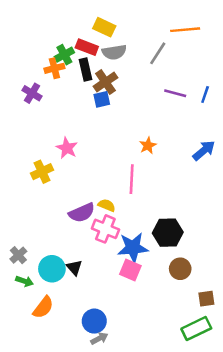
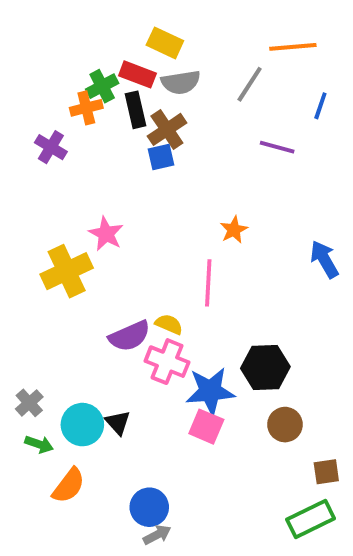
blue line: (205, 94) -> (320, 106), moved
blue arrow: (204, 150) -> (324, 259), moved, turned -80
yellow cross: (42, 172) -> (67, 271), size x1.4

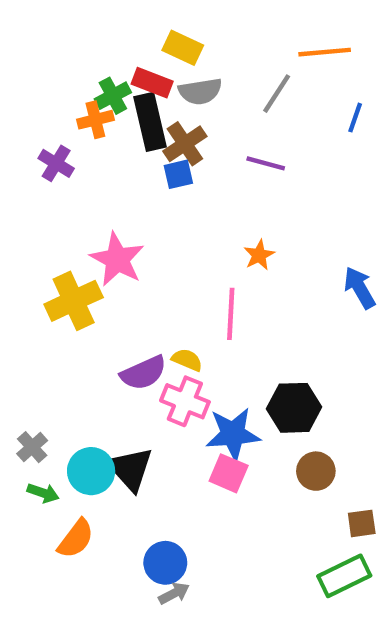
black rectangle: (135, 110) -> (150, 122), size x1.4
purple line: (277, 147) -> (266, 163), moved
pink star: (106, 234) -> (117, 259), size x1.4
black triangle: (118, 423) -> (130, 469), size x1.6

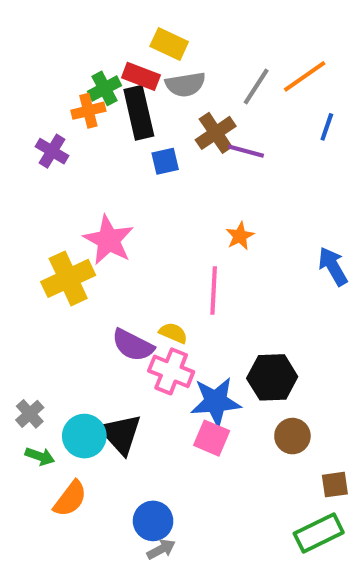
orange line: (325, 52) -> (305, 76), moved, turned -30
blue line: (355, 118) -> (327, 127), moved
brown cross: (185, 144) -> (216, 133), moved
purple semicircle: (143, 373) -> (133, 345), turned 51

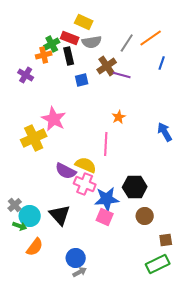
black rectangle: (139, 113) -> (69, 56), size x0.7
yellow semicircle: (173, 333) -> (86, 165), size x1.5
cyan circle: (84, 436) -> (30, 216), moved

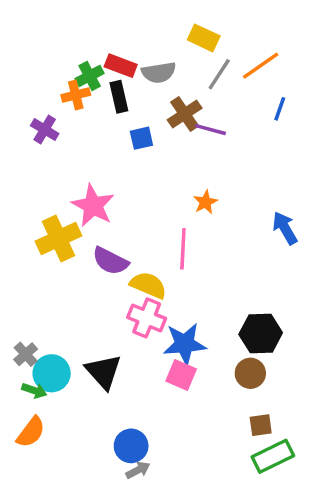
yellow rectangle: (84, 22) -> (204, 38), moved
purple semicircle: (66, 171) -> (110, 261), moved
black hexagon: (135, 187) -> (261, 334), moved
brown square: (166, 240) -> (261, 425), moved
orange semicircle: (35, 247) -> (31, 432), moved

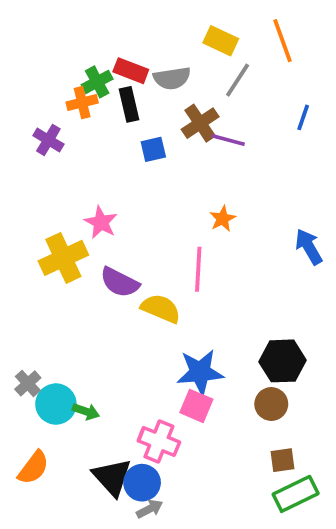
orange line: (261, 66) -> (283, 41), moved, turned -75
pink star: (93, 206) -> (101, 222), size x0.7
pink cross: (147, 318) -> (159, 441), moved
black triangle: (103, 372) -> (112, 477), moved
green arrow: (34, 391) -> (86, 412), moved

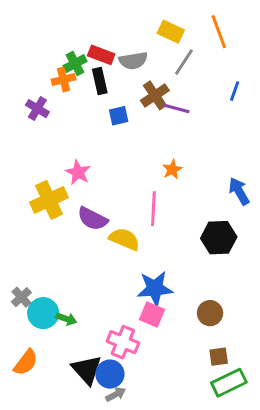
black hexagon: (283, 361) -> (219, 238), moved

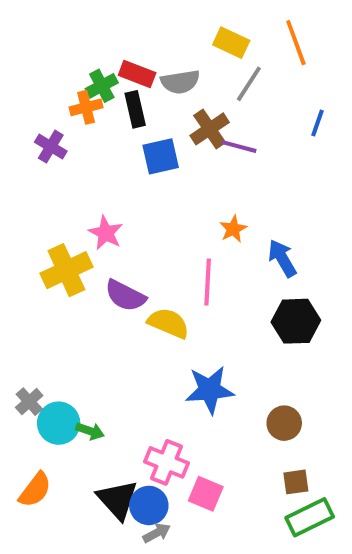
blue square: (119, 116) -> (161, 156), size x1.4
blue arrow: (239, 191) -> (282, 258), moved
pink square: (152, 315) -> (206, 494), moved

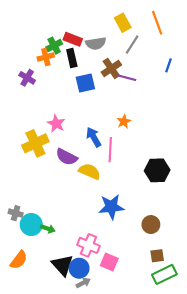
yellow rectangle: (231, 43) -> (123, 23), turned 36
blue arrow: (282, 258) -> (94, 137), moved
gray cross: (29, 402) -> (16, 213), turned -32

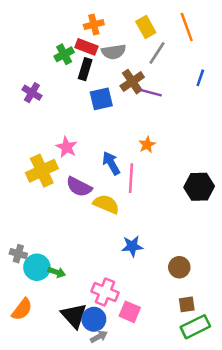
orange cross: (46, 57) -> (94, 25), moved
black rectangle: (72, 58) -> (85, 69), turned 30
black hexagon: (157, 170) -> (199, 187), moved
blue star: (111, 207) -> (132, 246), size x0.7

